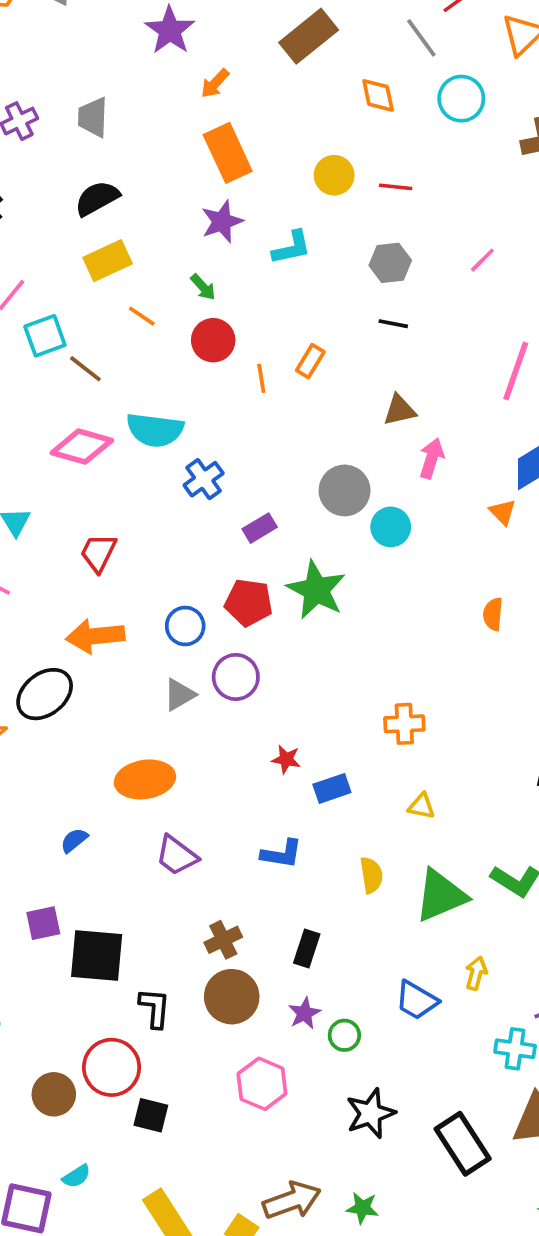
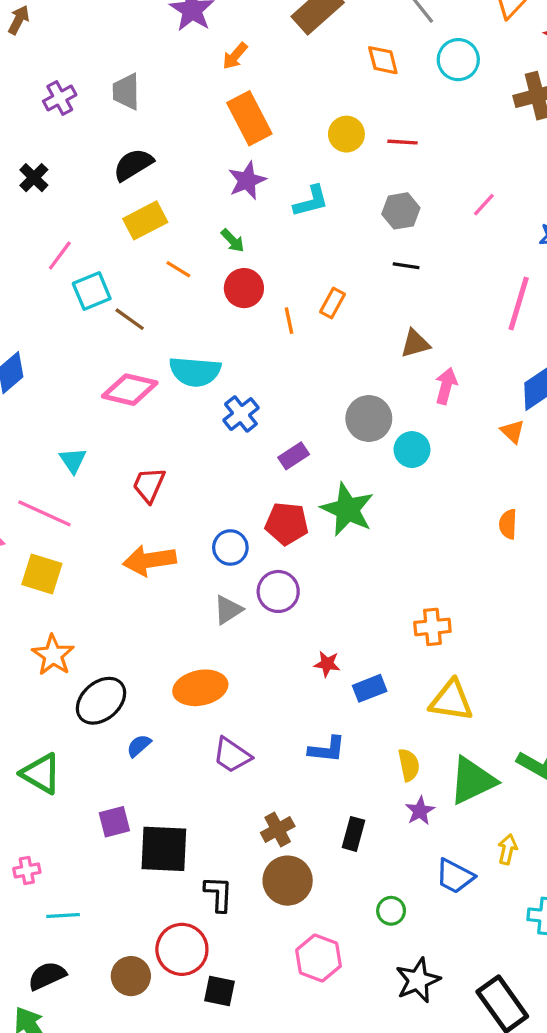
black ellipse: (45, 694) -> (101, 701), moved
yellow triangle: (421, 806) -> (451, 701), size x1.8
purple star: (305, 1013) -> (420, 811), moved

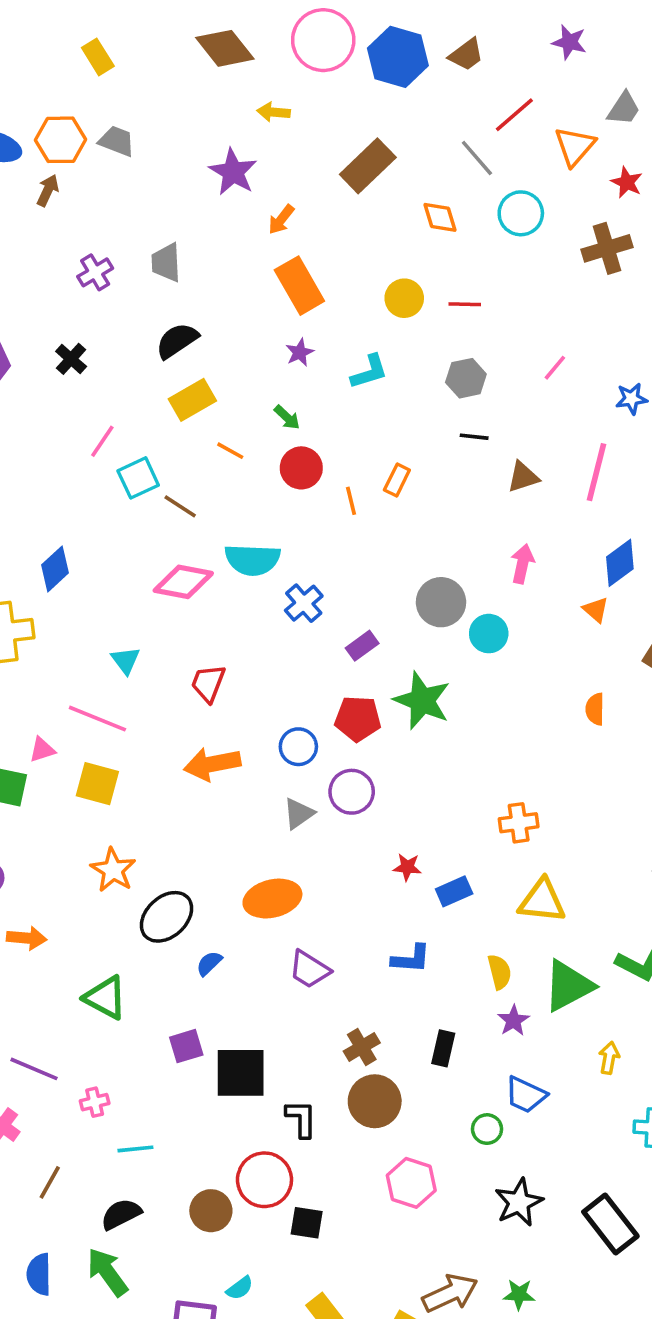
purple star: (247, 181) -> (300, 352), size x0.7
brown triangle: (415, 344) -> (523, 477), moved
blue trapezoid: (455, 876) -> (526, 1095), moved

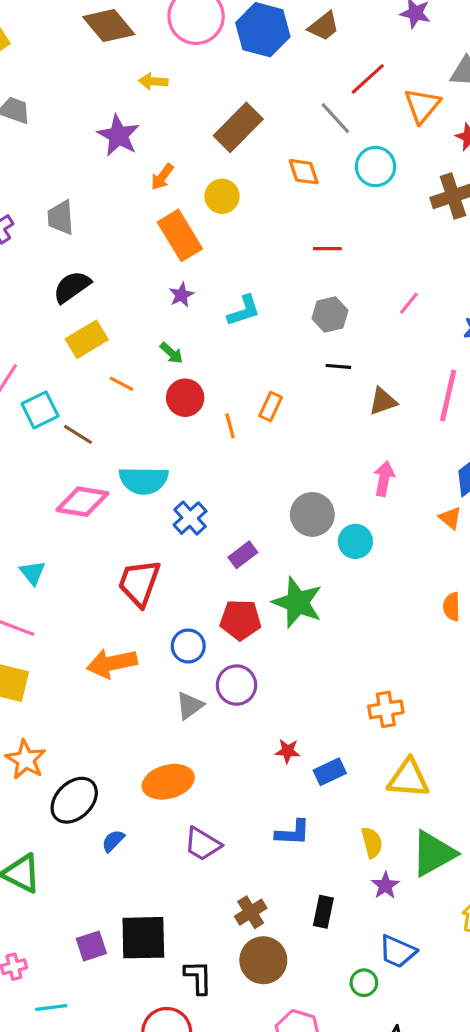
yellow circle: (404, 298) -> (222, 196), moved
red trapezoid: (208, 683) -> (139, 583), moved, size x1.4
purple square: (186, 1046) -> (91, 946), moved

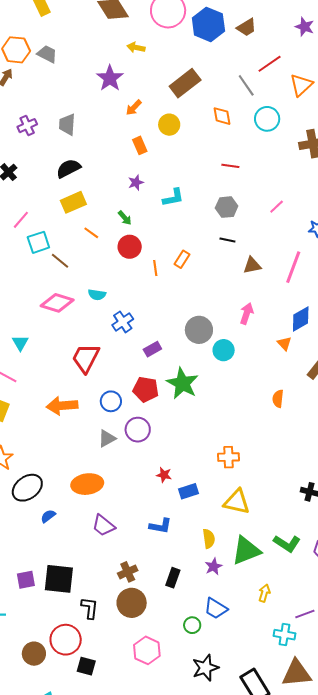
orange rectangle: (180, 235) -> (140, 145), size x0.6
cyan semicircle: (144, 480) -> (97, 295), size x0.6

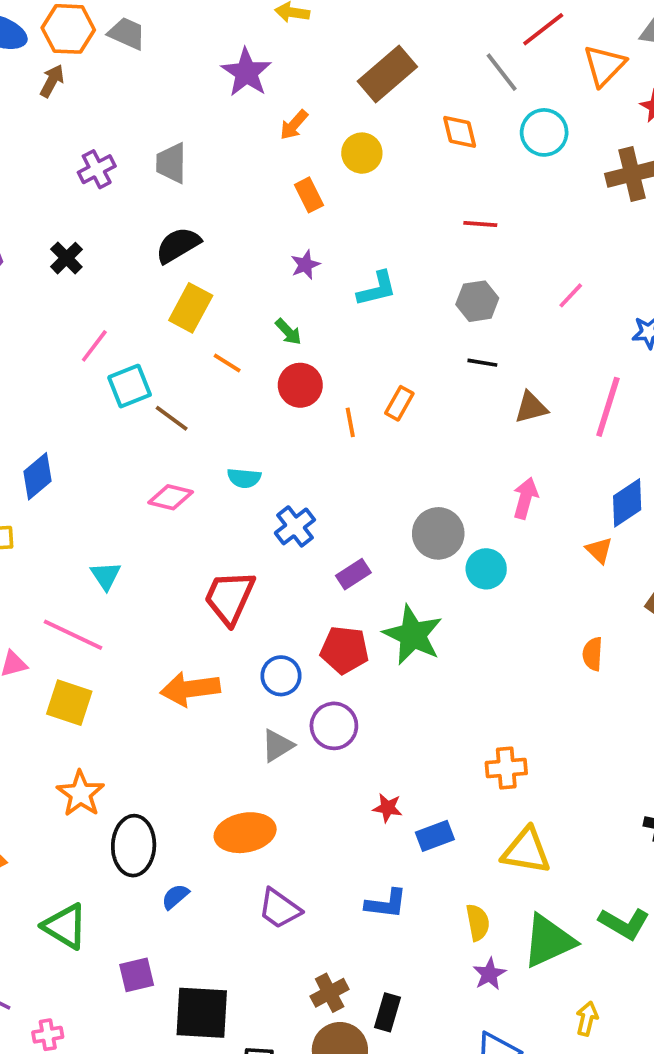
yellow rectangle: (73, 202) -> (191, 308), turned -35
pink diamond: (57, 303) -> (171, 497), size x0.7
black ellipse: (27, 488) -> (134, 846), turned -48
black rectangle: (173, 578) -> (387, 1012), moved
purple square: (26, 580) -> (137, 975), moved

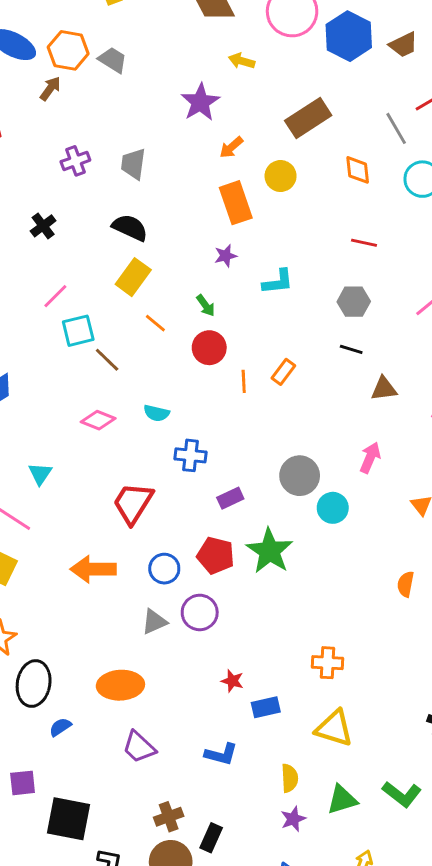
orange rectangle: (309, 195) -> (236, 203), size x1.6
black semicircle: (178, 245) -> (130, 228), turned 48
blue cross: (295, 526) -> (190, 455), turned 36
green triangle: (549, 941) -> (342, 800), size x0.7

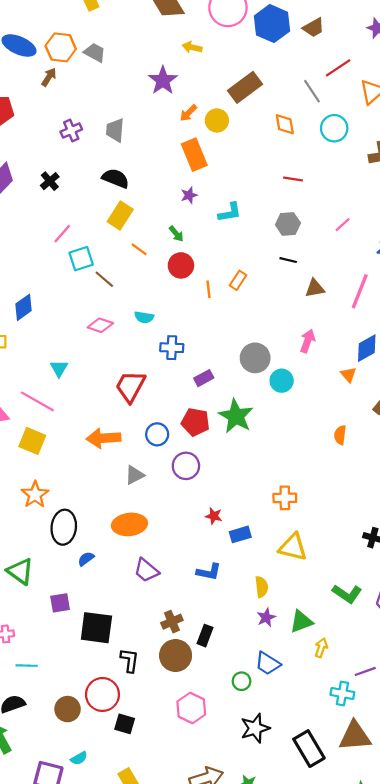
yellow circle: (281, 176) -> (217, 120), moved
gray triangle: (154, 622) -> (135, 475), moved
green triangle: (342, 800) -> (301, 622), moved

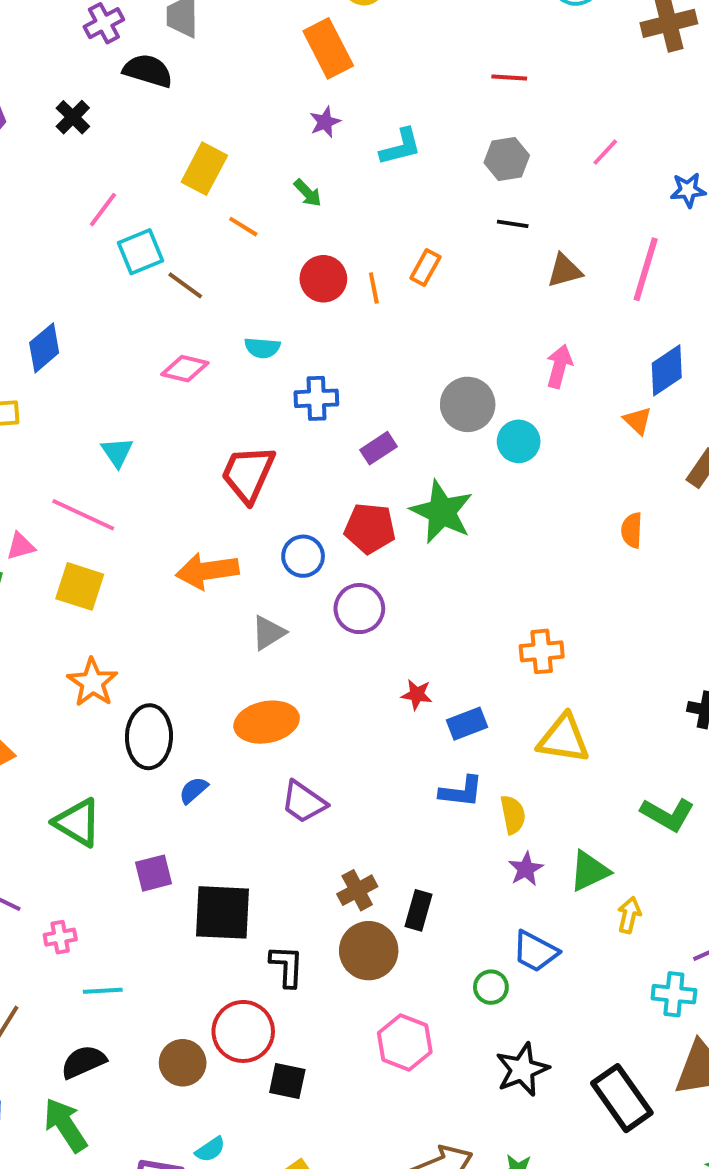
black semicircle: (115, 178) -> (148, 71), moved
red circle: (181, 265) -> (323, 279), moved
blue L-shape: (209, 572) -> (461, 792), moved

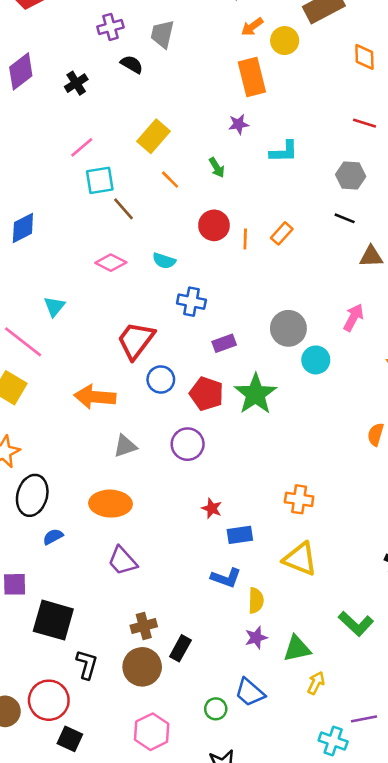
black semicircle: (148, 71) -> (132, 64), size x0.7
blue circle: (303, 556) -> (161, 379), moved

